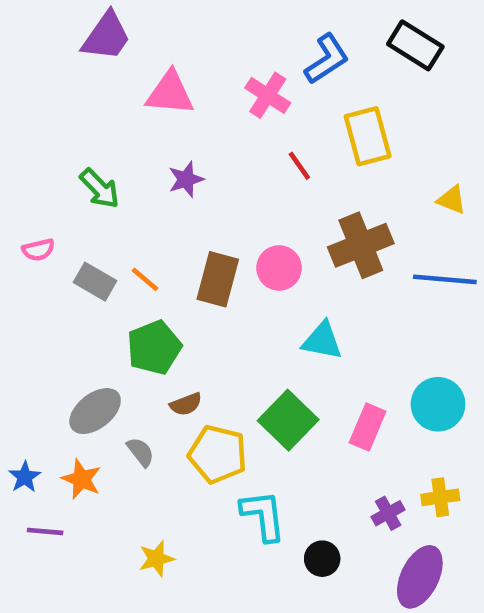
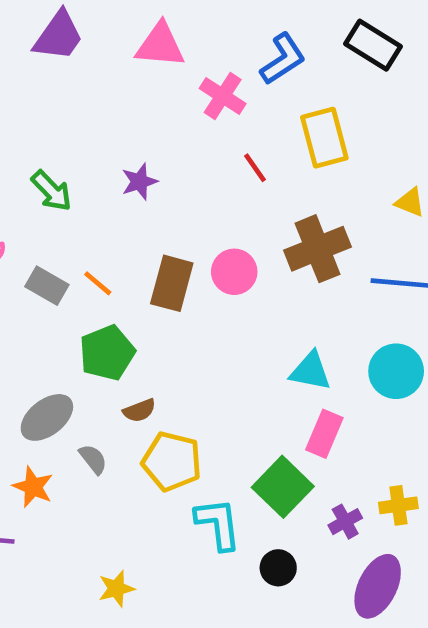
pink triangle: (170, 93) -> (160, 45), moved
cyan triangle: (322, 341) -> (311, 371), moved
cyan circle: (438, 404) -> (396, 371), moved
green square: (288, 420) -> (283, 487), moved
yellow star: (156, 559) -> (116, 589), moved

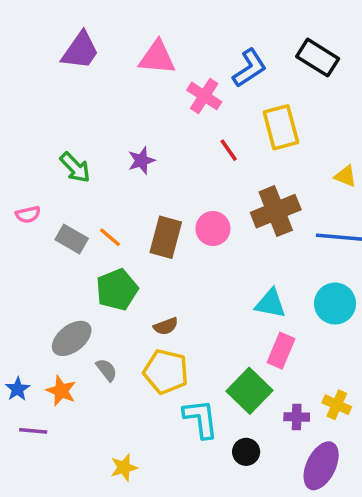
brown semicircle: (139, 411) -> (166, 326), moved
yellow cross: (398, 505) -> (337, 405), turned 32
purple cross: (345, 522) -> (297, 417), turned 30

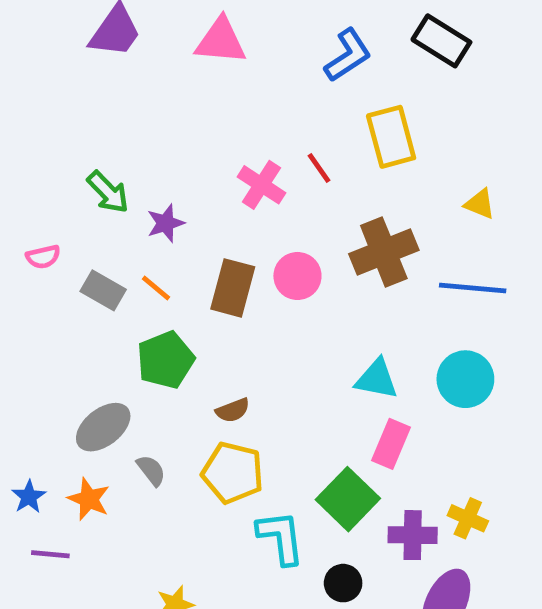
pink cross: (204, 96) -> (261, 185), moved
purple star: (141, 160) -> (166, 223), moved
purple cross: (297, 417) -> (413, 535), size x1.4

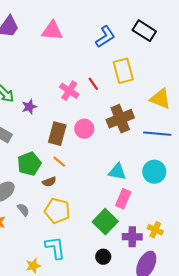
yellow triangle: (480, 204) -> (160, 99), size x1.6
orange line: (156, 288) -> (59, 162), moved
brown semicircle: (233, 410) -> (49, 182), moved
cyan L-shape: (281, 537) -> (55, 248), moved

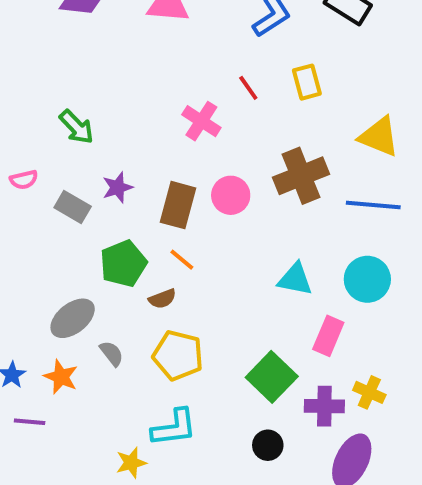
yellow rectangle: (123, 71) -> (307, 82), size x0.7
red line: (93, 84) -> (248, 88), moved
purple star: (29, 107) -> (117, 187), moved
pink rectangle: (123, 199) -> (328, 336), moved
cyan L-shape: (55, 248) -> (174, 428), turned 90

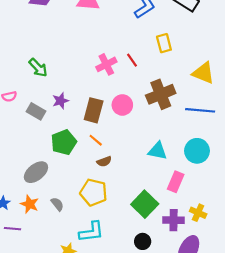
red line: (248, 88) -> (132, 60), moved
pink cross: (201, 121) -> (106, 64), turned 30
brown semicircle: (162, 299) -> (104, 161), moved
gray semicircle: (112, 353) -> (57, 204), moved

